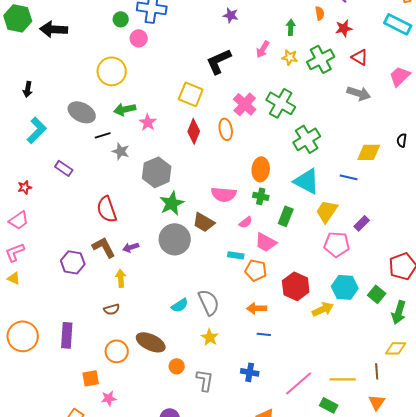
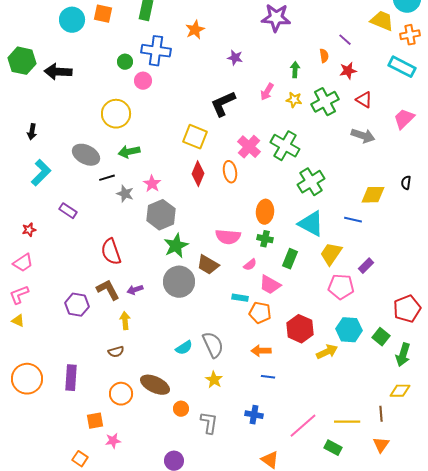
pink star: (148, 122) -> (152, 184), moved

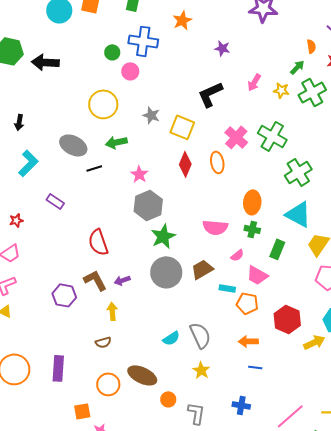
green arrow: (295, 70) -> (297, 67), moved, turned 42
gray star: (125, 194) -> (151, 115), moved
brown trapezoid: (208, 265) -> (202, 269), moved, turned 120

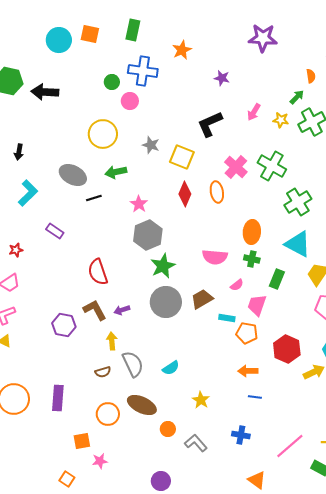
pink trapezoid: (257, 275) -> (257, 305), turned 80
gray semicircle: (200, 335) -> (133, 364), moved
gray L-shape: (196, 413) -> (196, 443), turned -50

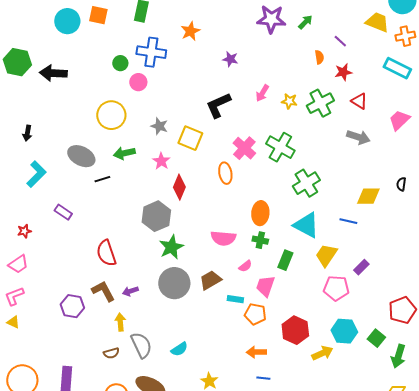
green arrow: (297, 97) -> (305, 22), moved
red diamond: (185, 194) -> (179, 187), moved
pink star: (139, 204) -> (161, 161), moved

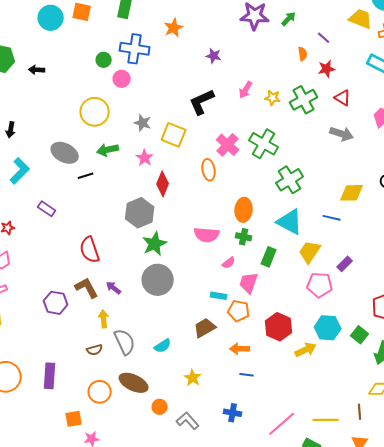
black arrow: (53, 73) -> (37, 70), size x0.6
brown trapezoid: (210, 280) -> (205, 328), moved
purple arrow: (130, 291) -> (114, 288), turned 56

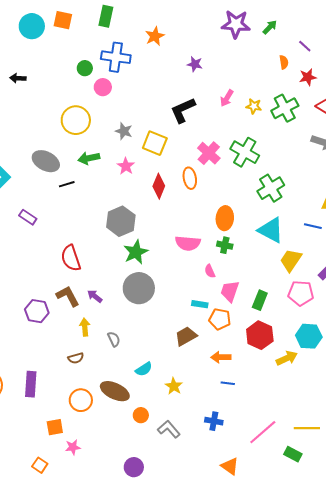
red diamond: (163, 184) -> (159, 186), moved
green rectangle: (269, 257) -> (260, 300), moved
pink semicircle: (229, 263) -> (210, 271), turned 104
gray semicircle: (125, 342) -> (114, 339), moved, size x0.6
cyan semicircle: (163, 346) -> (144, 369), moved

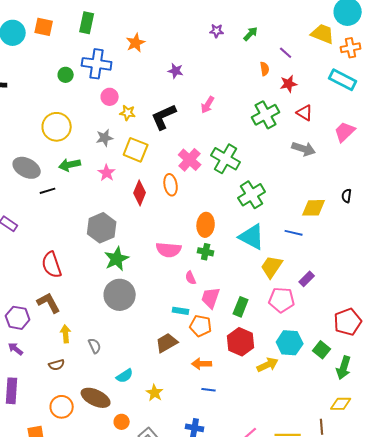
purple star: (236, 24) -> (217, 31), size x0.5
pink circle: (103, 87) -> (110, 97), moved
yellow star: (254, 106) -> (128, 113), moved
gray star: (124, 131) -> (105, 138), turned -30
purple arrow: (95, 296) -> (16, 349), moved

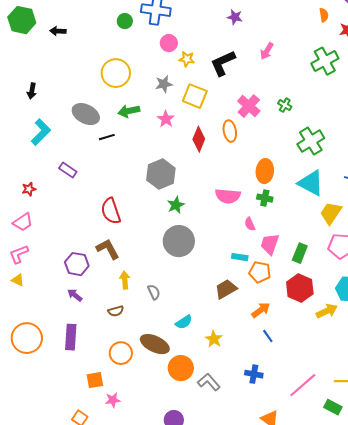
green cross: (226, 159) -> (285, 105), size x0.5
green star: (117, 259) -> (176, 205), size x0.7
orange arrow: (202, 364) -> (261, 310), turned 144
blue line: (209, 390) -> (268, 336), turned 48
orange circle: (122, 422) -> (181, 368), size x1.6

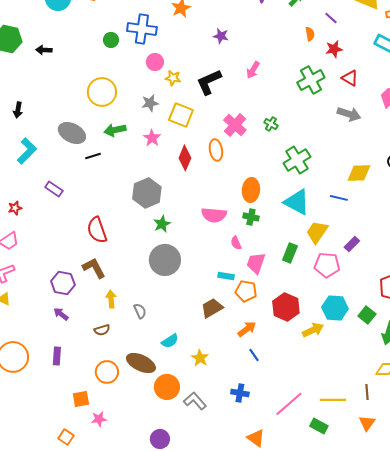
green rectangle: (300, 253) -> (290, 253), moved
purple rectangle: (71, 337) -> (57, 356), size x0.7

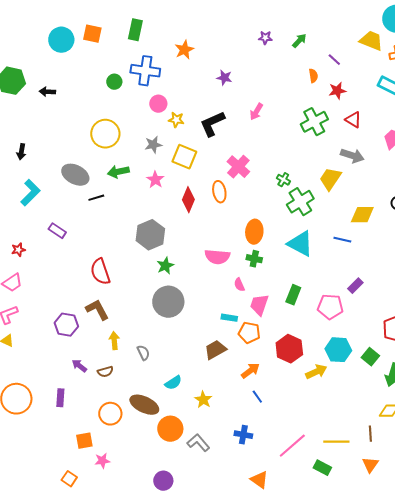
green cross: (271, 124) -> (283, 180), moved
yellow trapezoid: (317, 232) -> (330, 179), moved
purple arrow: (61, 314) -> (79, 366), moved

